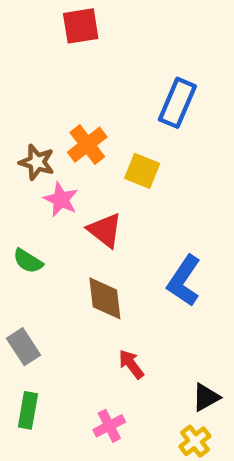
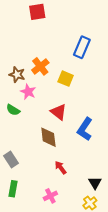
red triangle: (105, 230) -> (59, 112), moved
green semicircle: (28, 261) -> (13, 110), moved
black triangle: (206, 397) -> (95, 183), turned -32

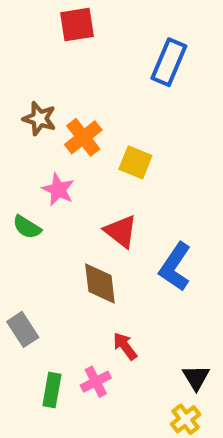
blue rectangle: (82, 47) -> (169, 62), moved
brown star: (17, 75) -> (39, 119), moved
green rectangle: (13, 189) -> (52, 390), moved
pink cross: (50, 196) -> (96, 382), moved

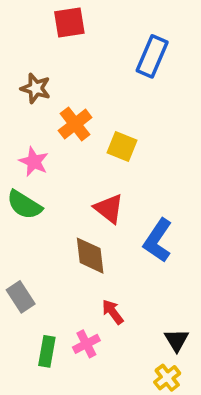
brown star: (39, 119) -> (36, 88), moved
pink star: (58, 190) -> (34, 162), moved
green semicircle: (27, 227) -> (24, 205), size x1.4

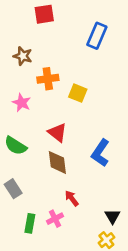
orange cross: (75, 124) -> (48, 79), turned 30
green semicircle: (24, 205) -> (16, 146), moved
red triangle: (109, 209) -> (57, 133), moved

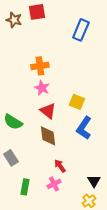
brown star: (23, 56) -> (14, 20), moved
yellow square: (78, 93) -> (77, 102), moved
pink star: (22, 103) -> (42, 88), moved
pink cross: (55, 219) -> (54, 184), moved

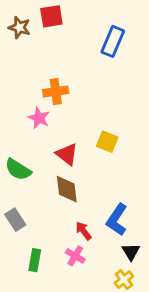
pink star: (42, 88) -> (39, 118), moved
blue L-shape: (84, 128) -> (117, 220), moved
pink cross: (54, 184) -> (75, 256), turned -32

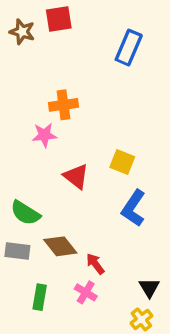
pink star: (39, 118) -> (44, 135), turned -30
green semicircle: (18, 170) -> (25, 213), moved
brown diamond: (67, 189) -> (60, 246), moved, turned -32
gray rectangle: (15, 220) -> (17, 251), turned -50
blue L-shape: (117, 220) -> (133, 208), moved

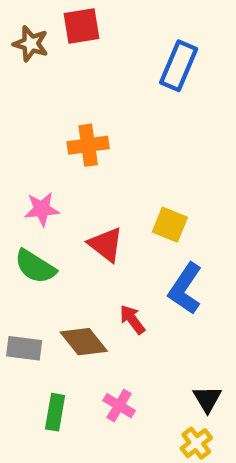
pink star: (44, 135) -> (42, 209), moved
green semicircle: (25, 213) -> (35, 267), moved
red arrow: (95, 264) -> (132, 320), moved

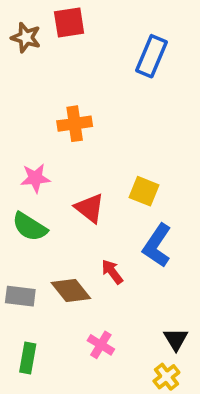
green rectangle: (55, 412) -> (28, 358), moved

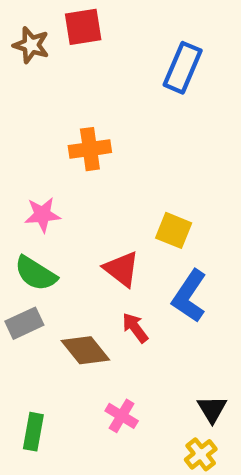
red triangle: (90, 208) -> (122, 269), moved
gray rectangle: (20, 296) -> (24, 323), moved, turned -32

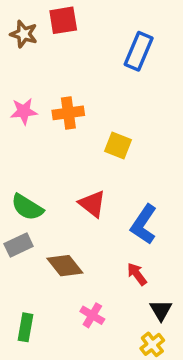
pink star: (42, 215) -> (24, 111), moved
yellow square: (174, 230) -> (118, 146), moved
red arrow: (135, 328) -> (137, 274), moved

